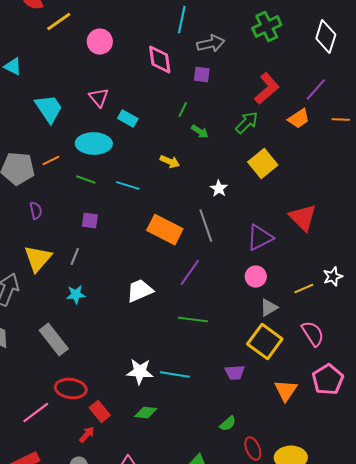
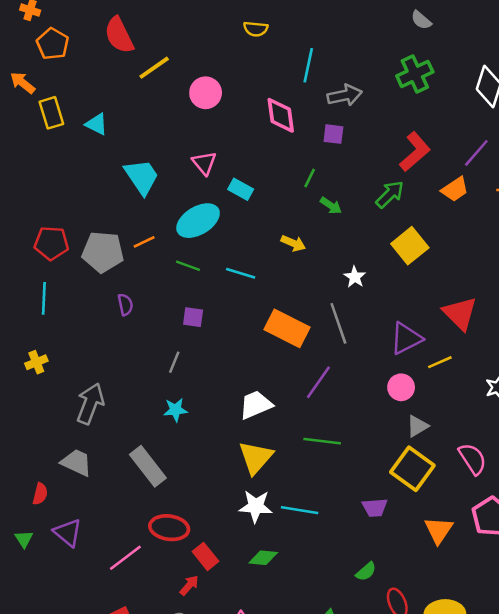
cyan ellipse: (94, 144) -> (198, 221), turned -32
yellow triangle: (38, 259) -> (256, 457), moved
yellow line: (304, 289) -> (440, 362), moved

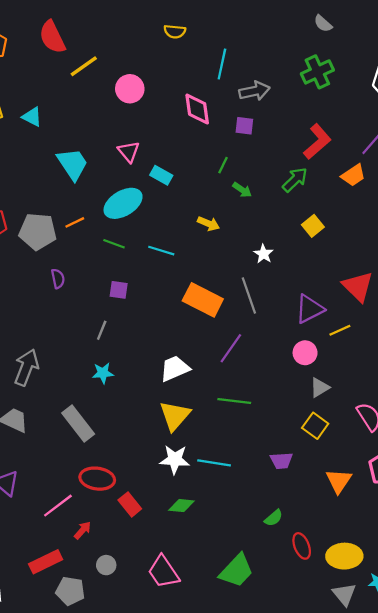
yellow square: (410, 246) -> (313, 226), size x0.7
yellow square: (412, 469) -> (315, 426), size x0.7
red arrow: (189, 585) -> (83, 530), moved

